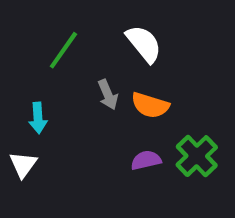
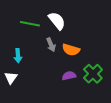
white semicircle: (144, 44) -> (57, 21), moved
green line: (63, 50) -> (30, 24), turned 66

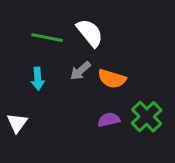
gray arrow: (51, 45) -> (80, 71), turned 72
cyan arrow: (18, 56) -> (38, 79), moved

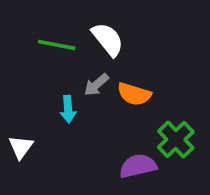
cyan arrow: (38, 79) -> (68, 109), moved
purple semicircle: (109, 120) -> (138, 166), moved, size x1.4

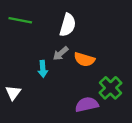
white semicircle: (108, 39) -> (68, 25), turned 55
green line: (57, 45) -> (20, 20), moved

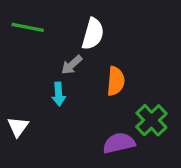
gray arrow: (61, 53) -> (72, 65), moved
orange semicircle: (84, 59) -> (116, 81), turned -102

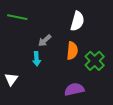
white semicircle: (93, 34) -> (77, 21), moved
green cross: (151, 120) -> (95, 61), moved

